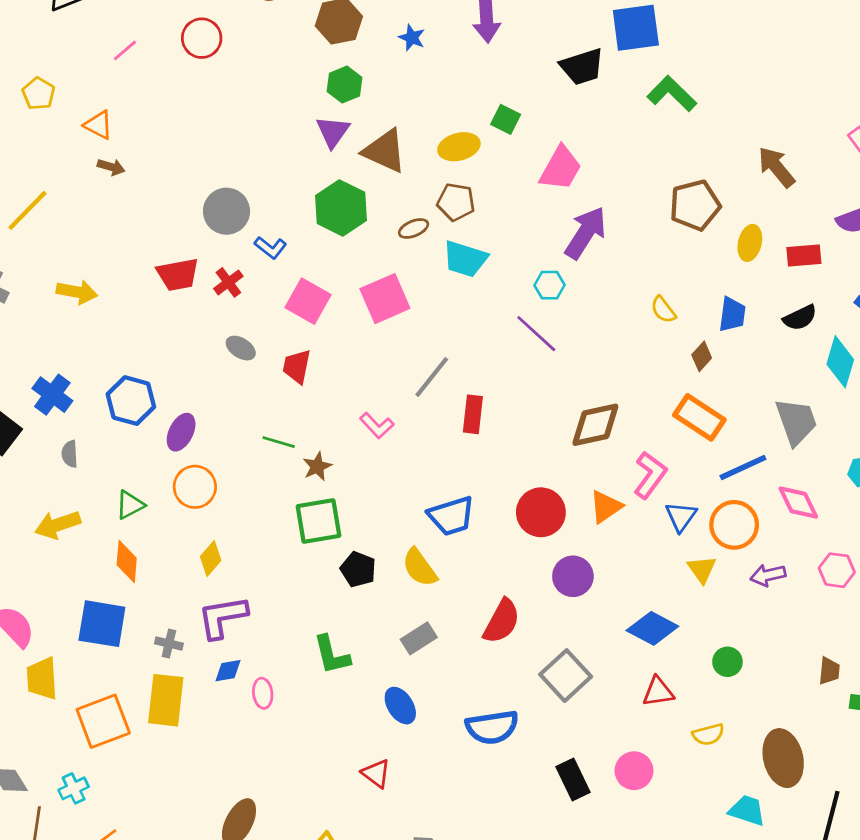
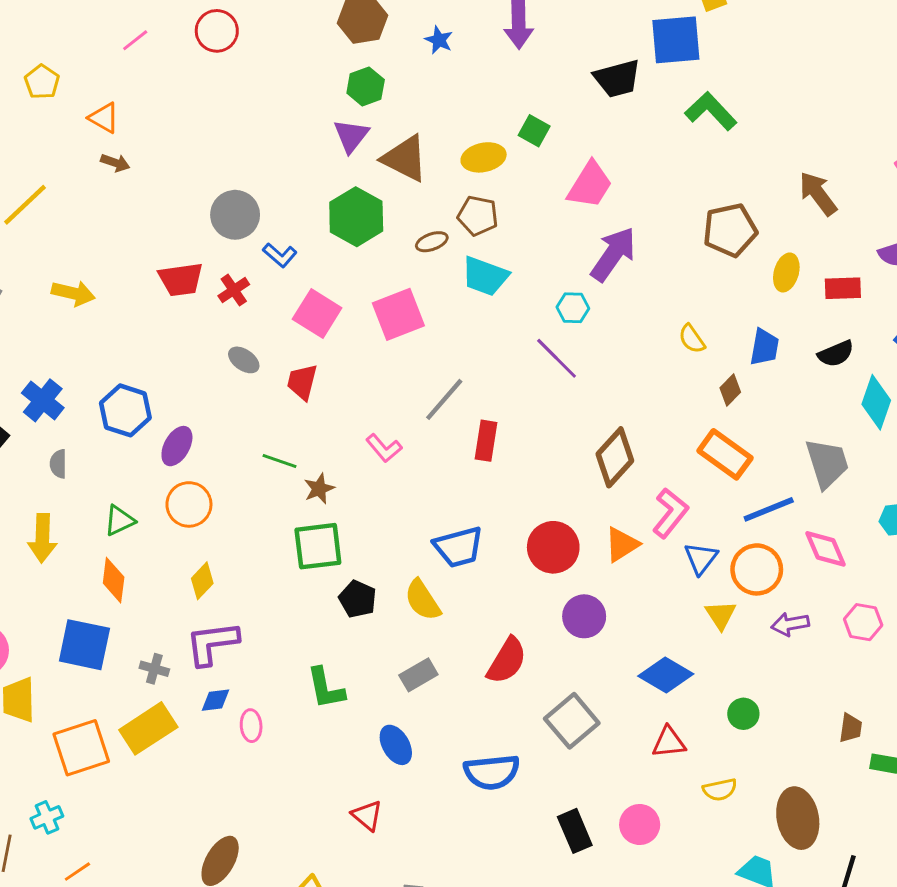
brown diamond: (595, 425) -> (615, 457), turned -38
yellow arrow: (58, 525) -> (42, 538), turned -72
yellow rectangle: (166, 700) -> (148, 728), turned 48

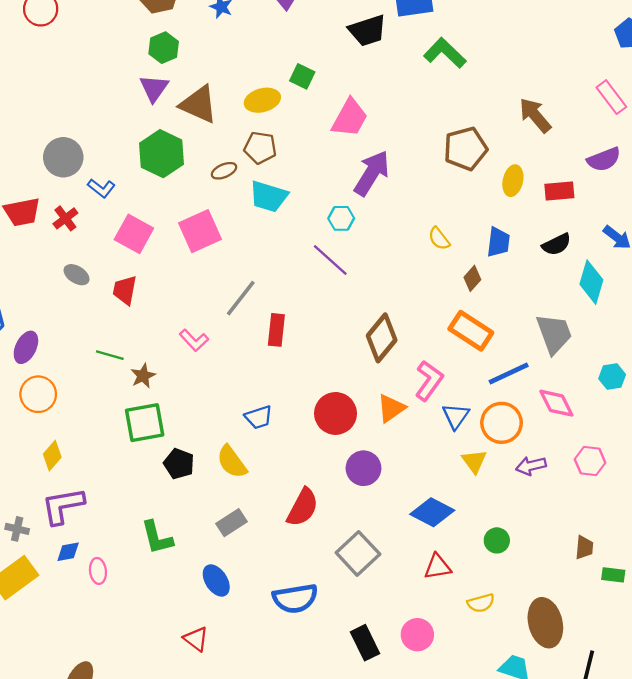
blue trapezoid: (458, 547) -> (259, 417), size x0.7

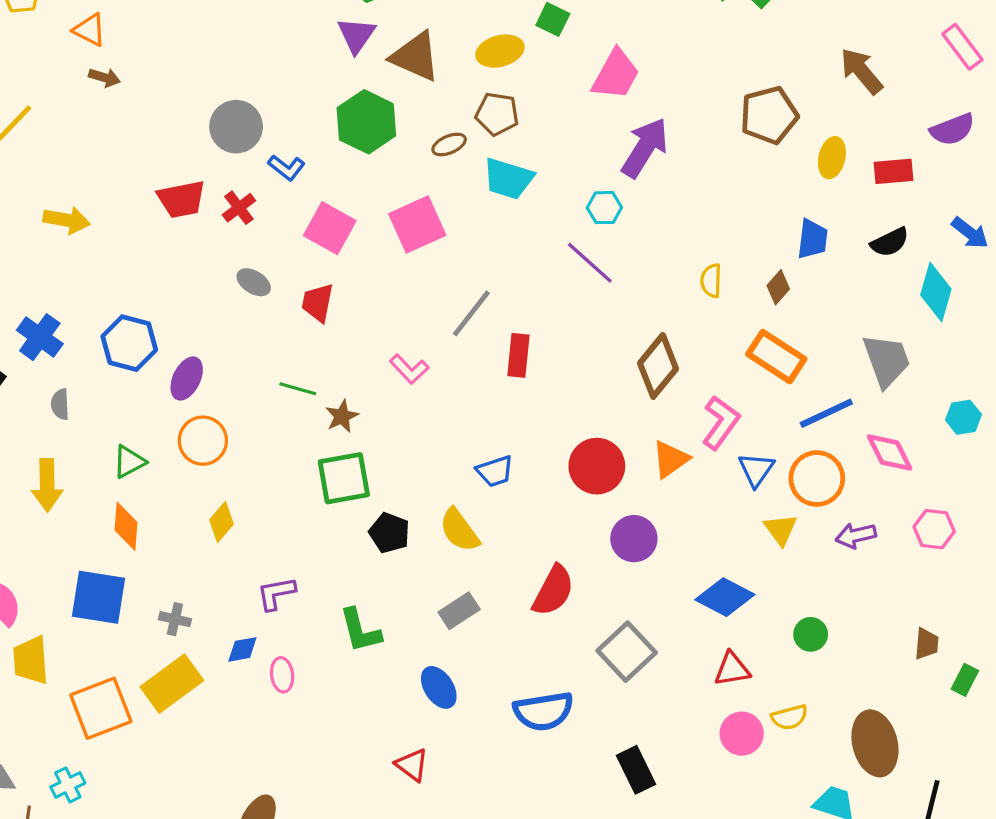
yellow semicircle: (439, 239) -> (711, 281), moved, turned 40
purple L-shape: (63, 506) -> (276, 593), moved, size x0.7
green rectangle: (613, 575) -> (965, 680), turned -70
pink circle: (417, 635) -> (742, 734), moved

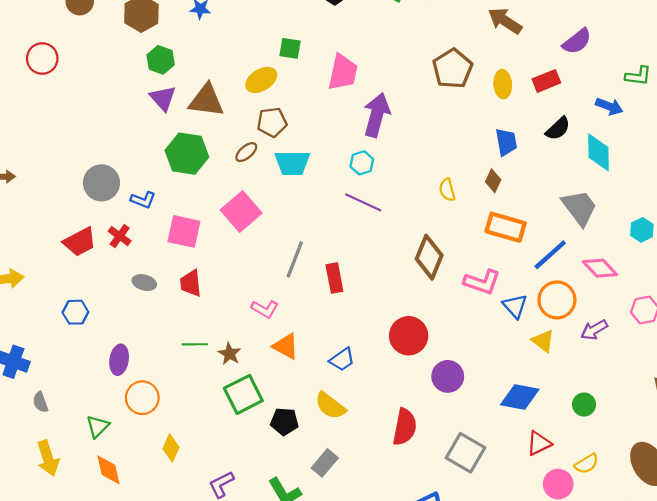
blue hexagon: (129, 343) -> (75, 312), moved, size x0.7
pink L-shape: (721, 423) -> (482, 282), turned 90
orange triangle: (670, 459) -> (286, 346), moved, turned -40
gray rectangle: (459, 611) -> (325, 463), moved

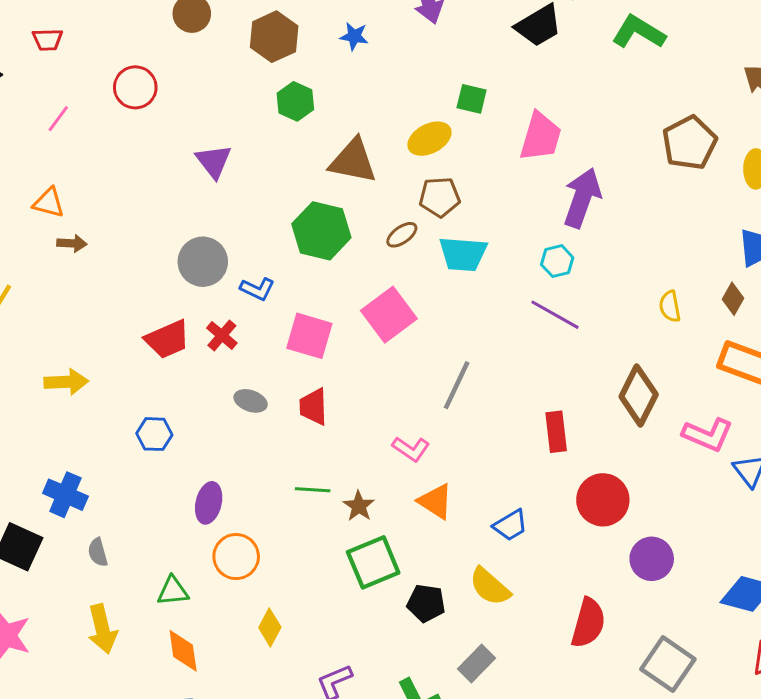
purple triangle: (163, 98) -> (214, 161), moved
red rectangle: (334, 278) -> (556, 432), moved
green triangle: (98, 426) -> (173, 591), turned 35

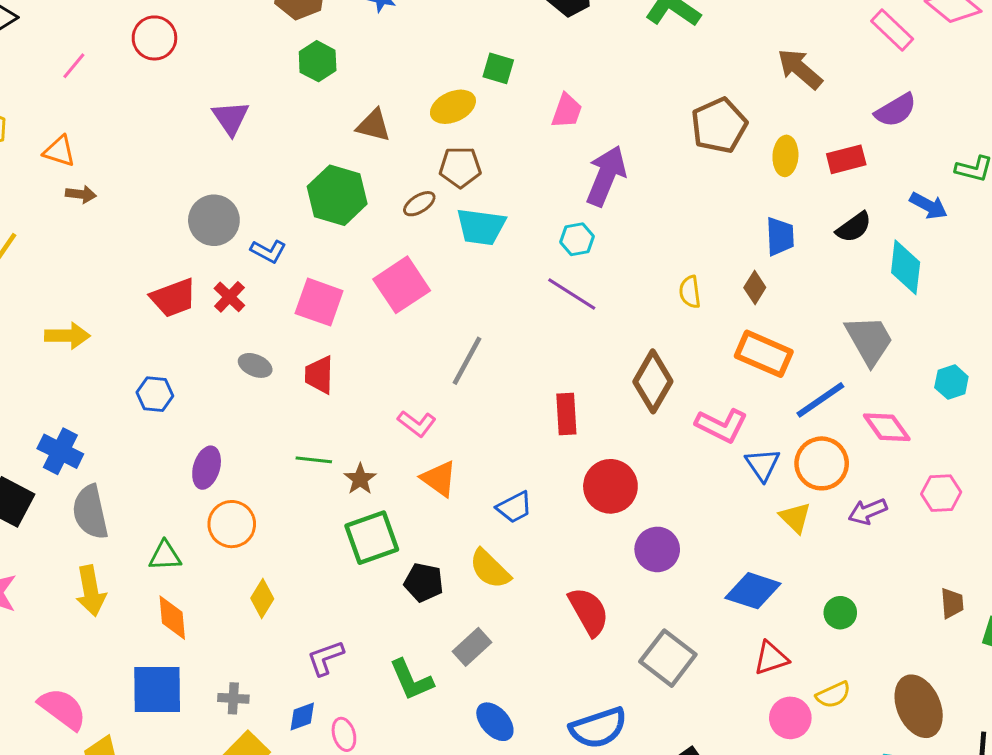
pink trapezoid: (541, 137) -> (567, 111), size x0.7
brown triangle: (353, 161) -> (373, 125), size x0.7
gray semicircle: (98, 552) -> (90, 512), size x1.8
red semicircle: (588, 623) -> (589, 612), turned -48

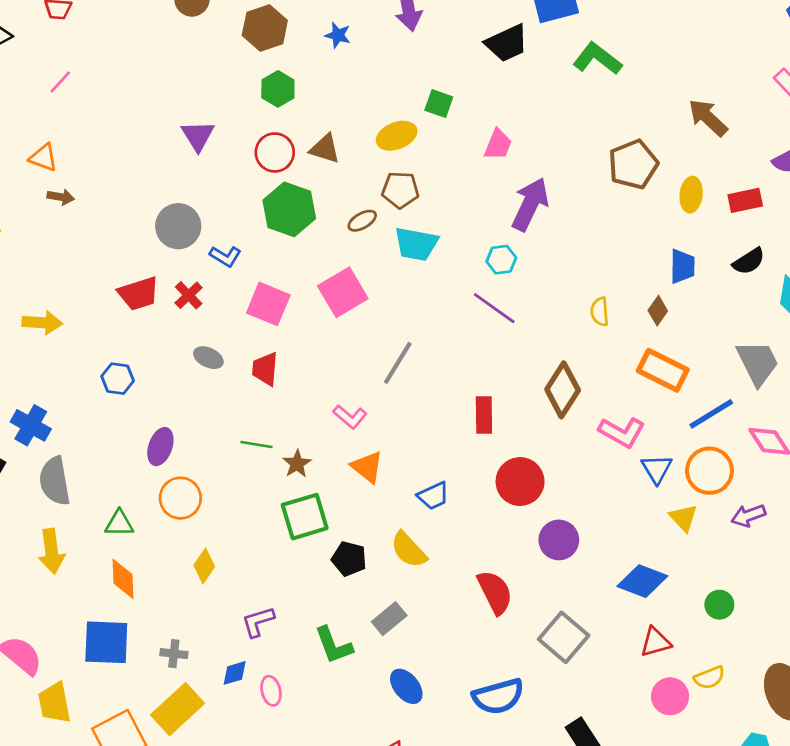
red circle: (154, 38) -> (275, 152), moved

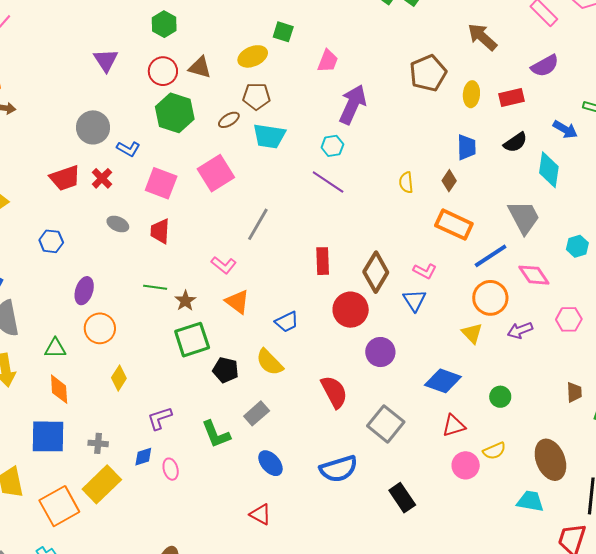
brown diamond: (563, 390) -> (376, 272), moved
pink L-shape: (622, 432) -> (425, 271), size x0.7
blue triangle: (657, 469) -> (414, 300), moved

